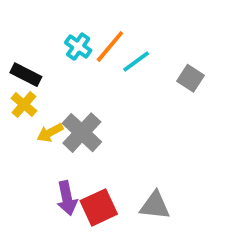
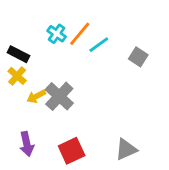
purple arrow: (67, 198) -> (27, 144), moved
gray triangle: (155, 206) -> (126, 149), moved, turned -30

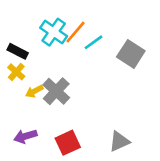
cyan cross: (57, 34) -> (54, 32), size x1.5
gray square: (138, 57) -> (131, 54), size x1.5
purple arrow: (27, 144) -> (25, 136), turned 85

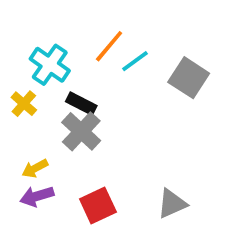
cyan cross: (54, 32) -> (50, 65), moved
black rectangle: (18, 51) -> (81, 104), moved
yellow arrow: (34, 91) -> (35, 168), moved

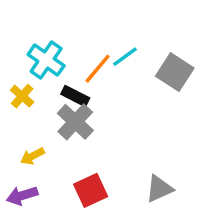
orange line: (109, 46) -> (98, 69), moved
purple arrow: (37, 196) -> (22, 196), moved

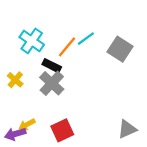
yellow cross: (22, 96) -> (15, 80), moved
yellow arrow: (32, 156) -> (27, 125), moved
gray triangle: (159, 189) -> (127, 129), moved

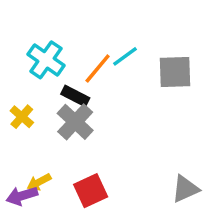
gray square: (120, 49) -> (175, 72), turned -35

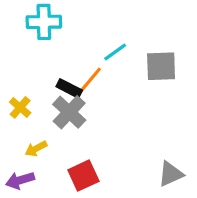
cyan cross: (46, 60) -> (44, 22), moved, turned -36
orange line: (98, 68) -> (90, 81), moved
yellow arrow: (39, 182) -> (36, 149), moved

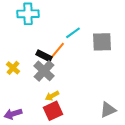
yellow arrow: (36, 149) -> (52, 96), moved

